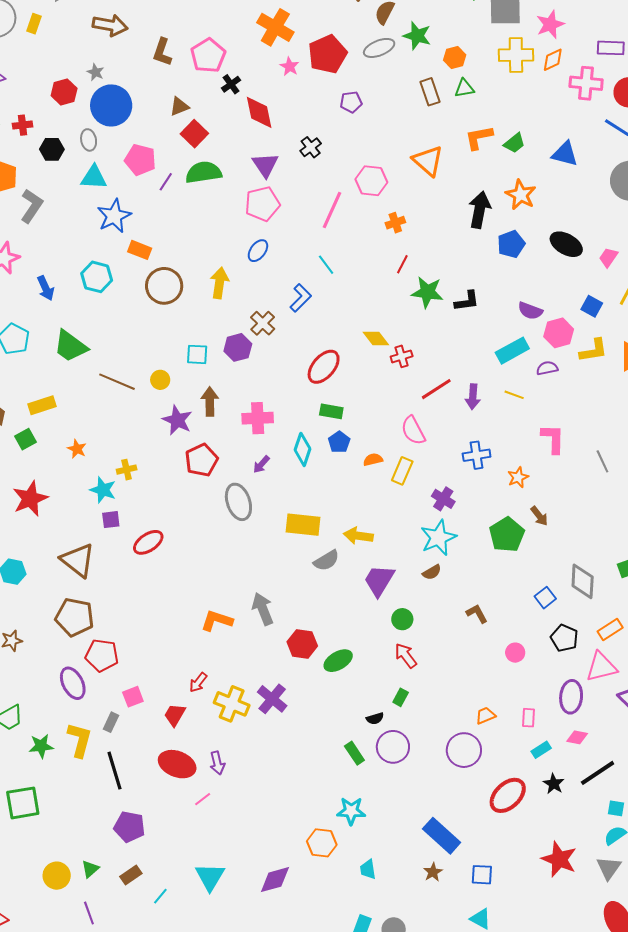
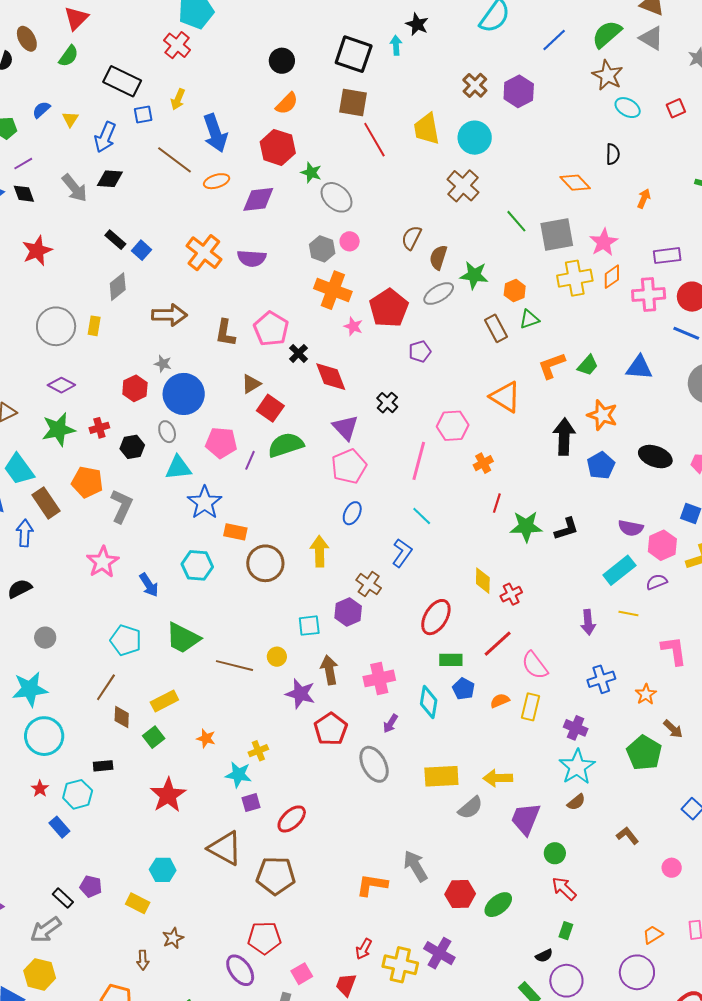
yellow diamond: (376, 339) -> (483, 581), turned 48
red line: (436, 389) -> (498, 644), moved
brown pentagon: (75, 617) -> (276, 876), moved

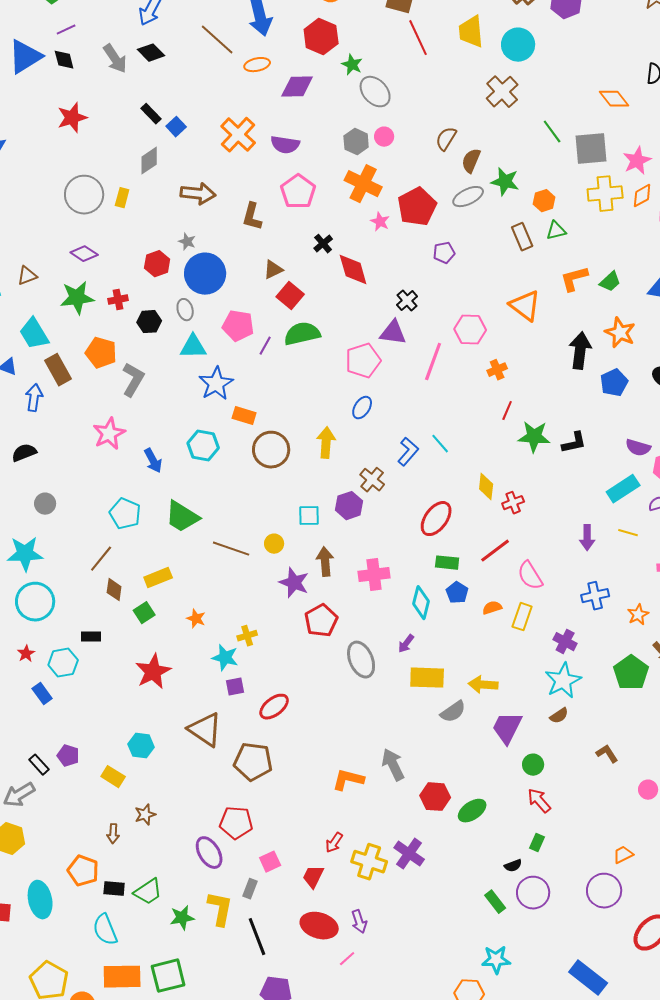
black diamond: (110, 179) -> (151, 53), turned 36
pink pentagon: (271, 329) -> (298, 192), moved
purple triangle: (345, 427) -> (393, 333), moved, turned -44
cyan line: (422, 516) -> (440, 444), moved
purple arrow: (390, 724) -> (406, 644), moved

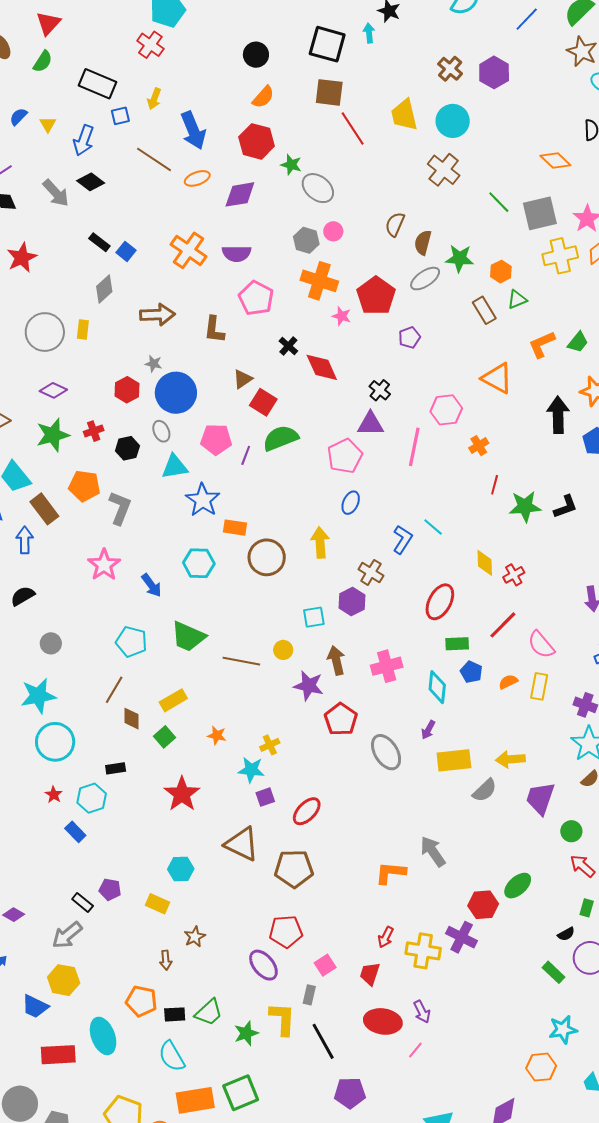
red hexagon: (435, 797) -> (483, 905), moved

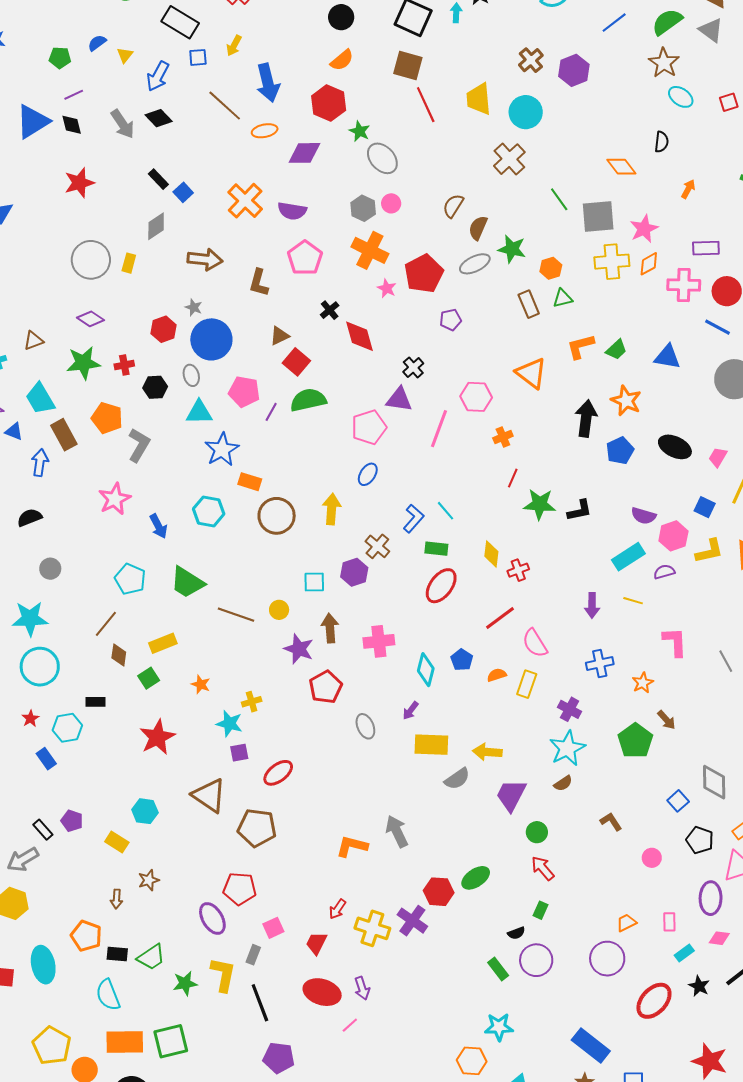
green rectangle: (457, 644) -> (436, 549), moved
gray ellipse: (386, 752) -> (365, 726), size x0.7

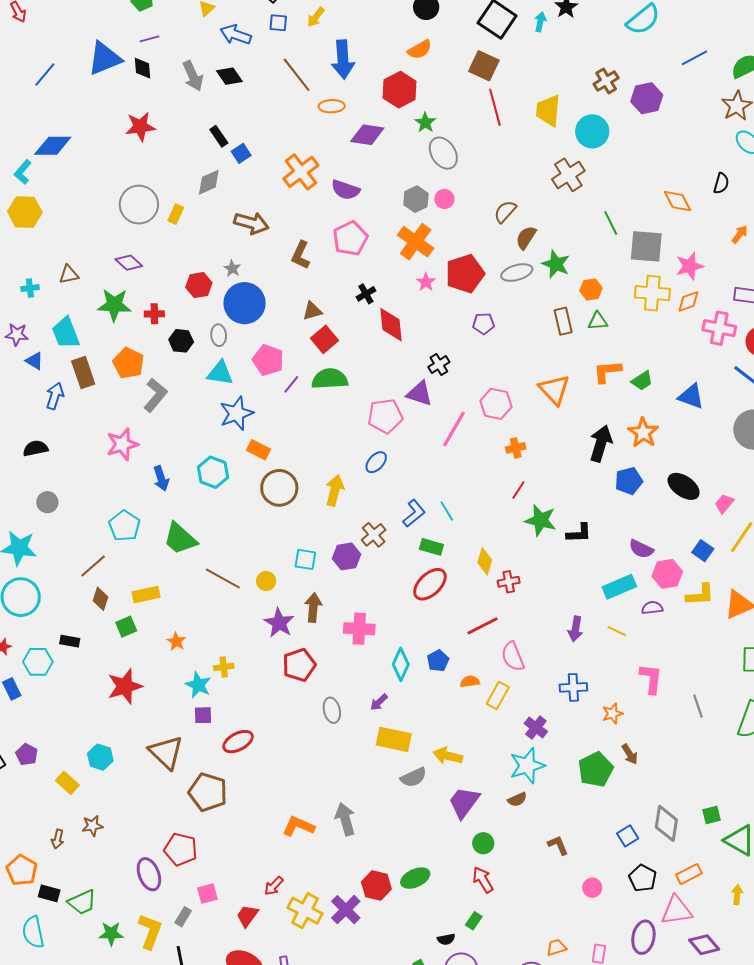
blue arrow: (158, 76) -> (236, 35), turned 72

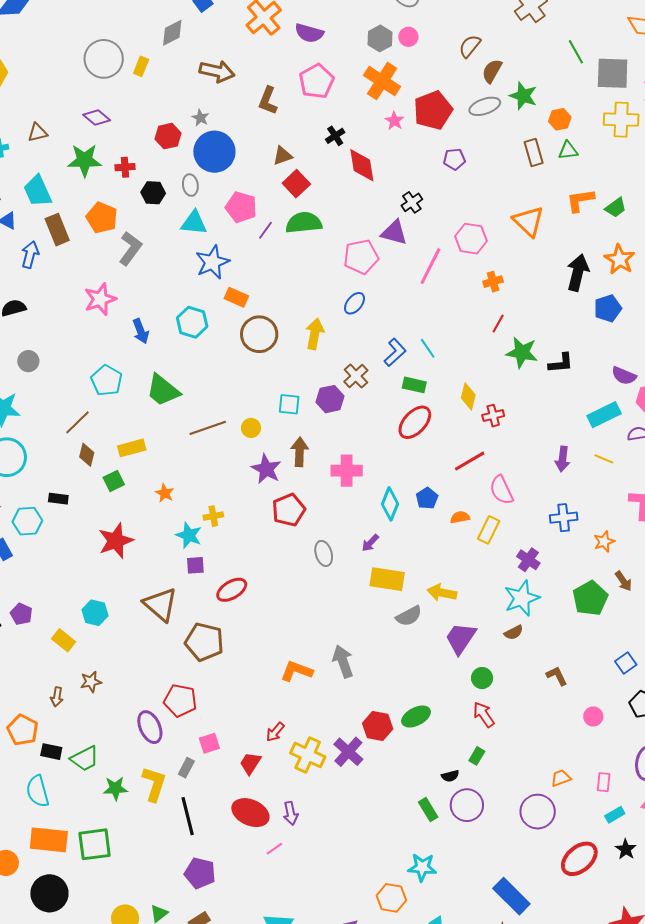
brown line: (223, 579) -> (208, 428), turned -45

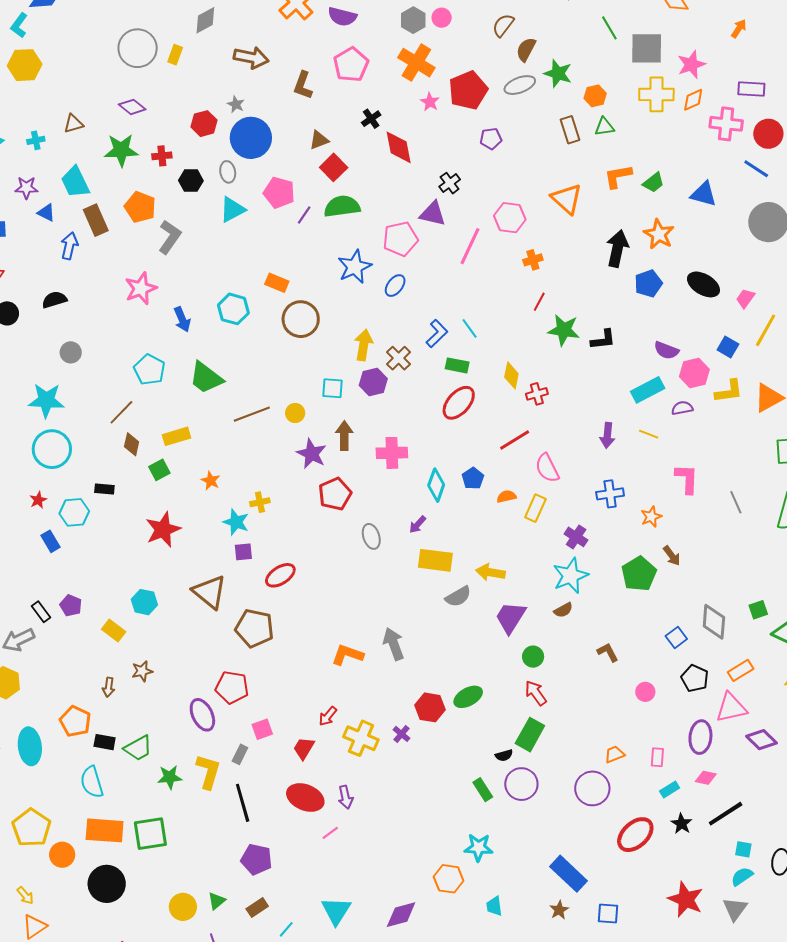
cyan triangle: (194, 223) -> (232, 209), turned -32
blue star: (212, 262) -> (355, 267), moved
yellow arrow: (315, 334) -> (364, 345), moved
purple cross: (348, 752) -> (401, 734), size x0.6
green rectangle: (477, 756) -> (530, 735), size x1.8

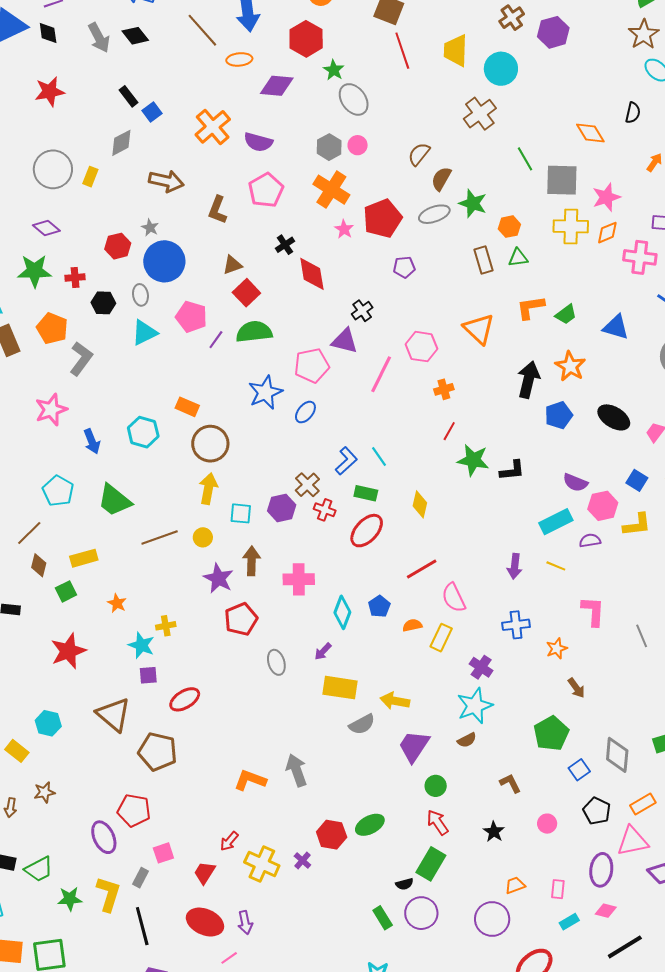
yellow arrow: (364, 345) -> (208, 489), moved
red cross: (537, 394) -> (325, 510), moved, turned 35
green pentagon: (639, 574) -> (551, 733), moved
black star: (681, 824) -> (494, 832), moved

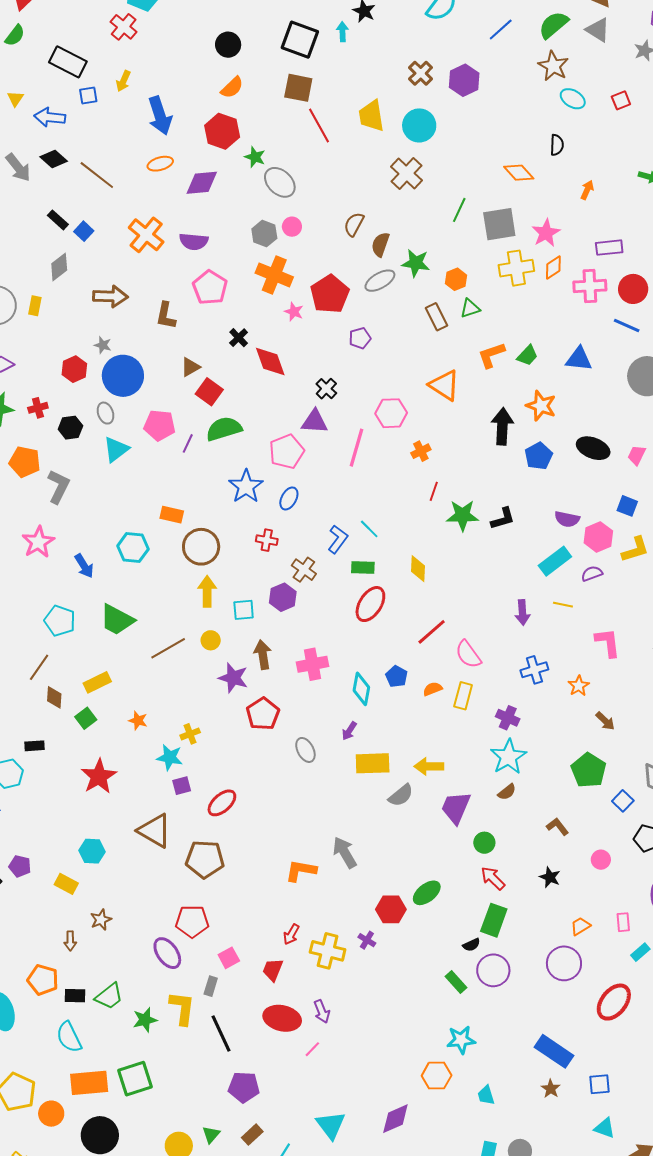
brown line: (202, 30) -> (97, 175), moved
green line: (525, 159) -> (459, 210), turned 65
red cross: (325, 510) -> (267, 540), moved

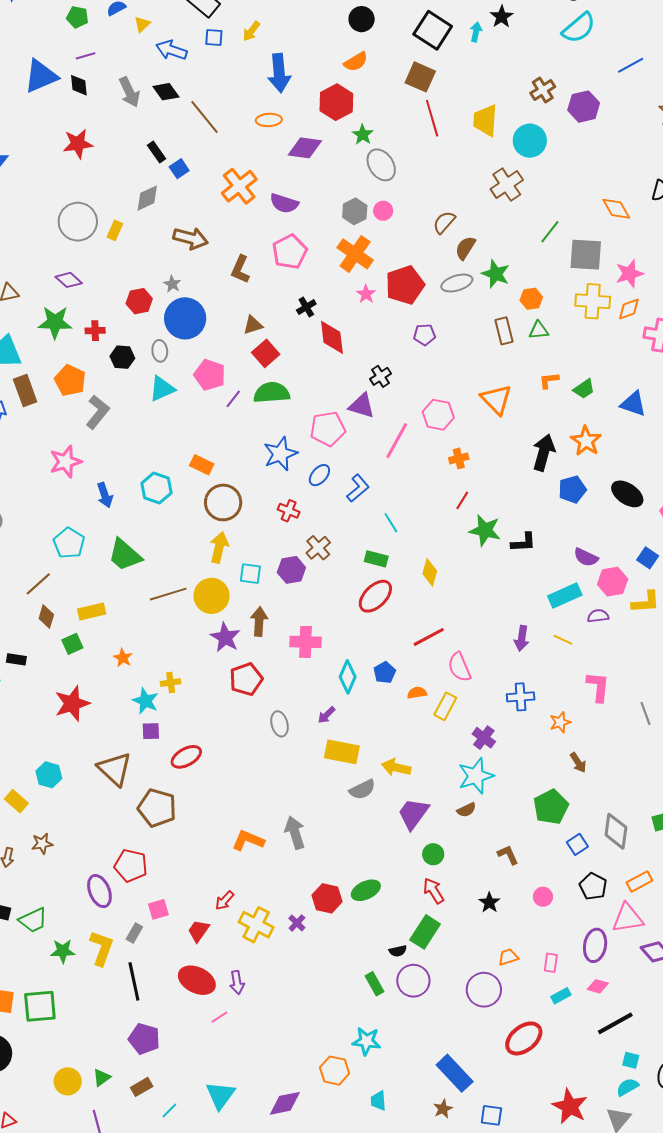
orange L-shape: (491, 355) -> (549, 380), size x0.7
blue L-shape: (338, 539) -> (358, 488), moved
yellow circle: (211, 640) -> (211, 596), size x1.8

